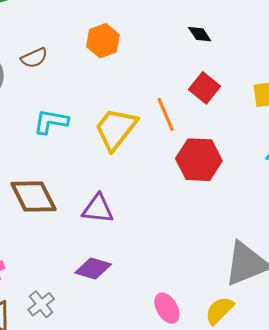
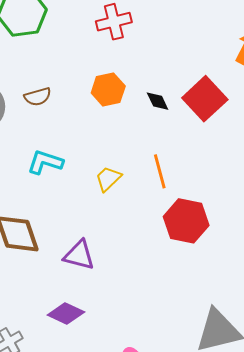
black diamond: (200, 34) -> (158, 101), moved
red square: (205, 88) -> (205, 99), moved, size x1.4
yellow trapezoid: (116, 129) -> (108, 179), size x0.6

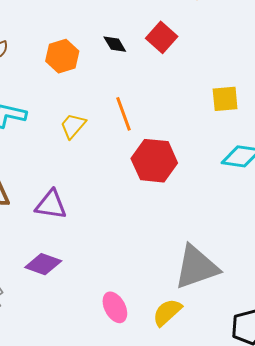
orange hexagon: (108, 89) -> (62, 56), moved
red square: (205, 99) -> (162, 37), size x0.7

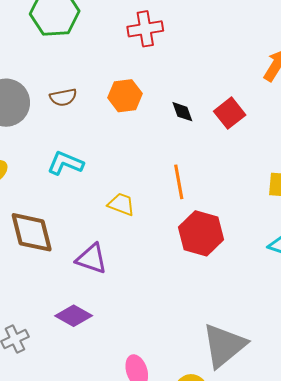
orange hexagon: (62, 56) -> (125, 96), moved
yellow trapezoid: (73, 126) -> (121, 204), moved, turned 60
gray triangle: (196, 267) -> (224, 345), turned -30

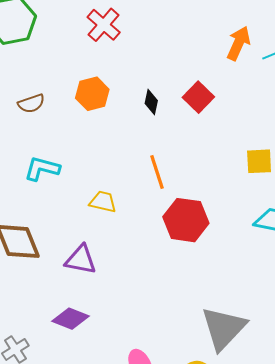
red cross: (145, 29) -> (104, 25), turned -32
black diamond: (182, 112) -> (151, 102), turned 40

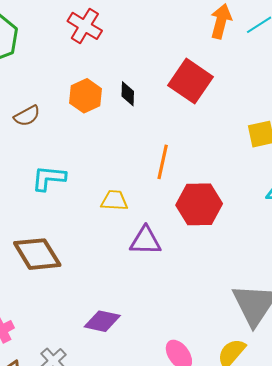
red square: (198, 97) -> (190, 81), size x1.4
black diamond: (151, 102) -> (128, 94), moved
orange line: (157, 172) -> (163, 162), turned 40
purple triangle: (81, 260) -> (145, 241), moved

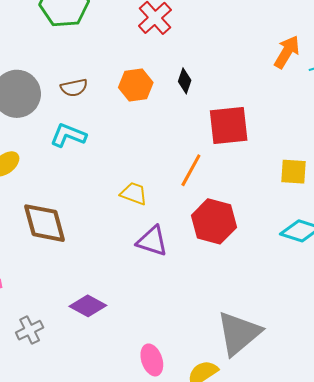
red square: (190, 81) -> (229, 125), moved, turned 33
black diamond: (128, 94) -> (185, 81), moved
cyan L-shape: (49, 178) -> (68, 135), moved

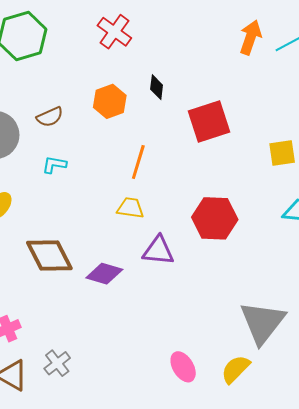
cyan L-shape: (68, 135) -> (54, 165), size x0.7
orange line: (191, 170) -> (138, 162), moved
purple diamond: (88, 306) -> (104, 274), moved

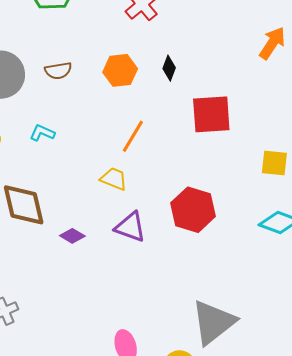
cyan L-shape: (54, 165) -> (42, 133), moved
purple diamond: (104, 274) -> (72, 236), size x0.7

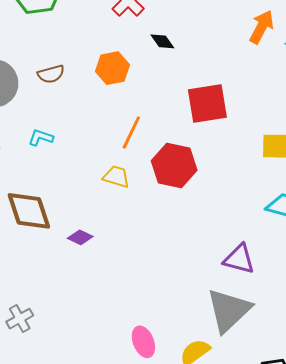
black diamond: (169, 68) -> (162, 41), moved, turned -50
red hexagon: (193, 210) -> (174, 165), moved
purple triangle: (130, 227) -> (239, 259), moved

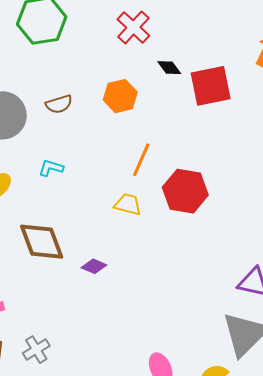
red square: (207, 104) -> (211, 86), moved

